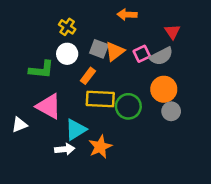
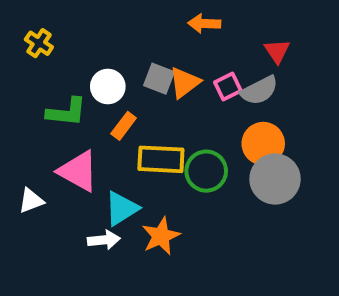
yellow cross: (67, 27) -> (39, 43), moved
orange rectangle: (88, 76) -> (124, 126), moved
gray circle: (171, 111) -> (275, 179), size x1.6

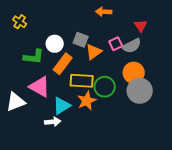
orange triangle: (185, 83) -> (94, 52), moved
orange rectangle: (124, 126) -> (63, 64), size x1.5
white triangle: (31, 201) -> (16, 102), size x1.5
orange star: (161, 236) -> (87, 101), moved

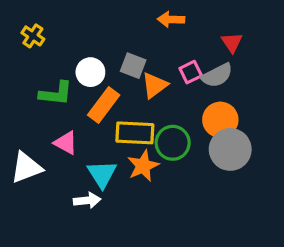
pink triangle: (40, 87) -> (66, 143), size x0.7
cyan triangle: (62, 106) -> (102, 174), turned -30

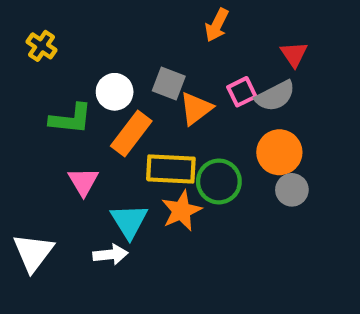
orange arrow: (171, 19) -> (217, 25), turned -65
pink triangle: (66, 143) -> (83, 181), turned 30
gray circle: (230, 149) -> (292, 190), size x0.6
white triangle: (26, 167) -> (33, 252), moved, turned -32

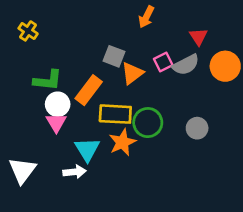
white circle: (115, 92) -> (58, 104), moved
orange circle: (279, 152) -> (225, 66), moved

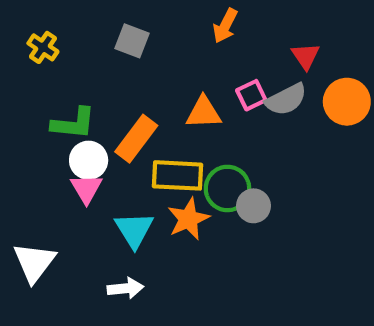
gray square: (114, 56) -> (132, 41), moved
orange triangle: (132, 73) -> (204, 113), turned 35
gray circle: (197, 128) -> (254, 206), moved
white arrow: (75, 172) -> (125, 288), moved

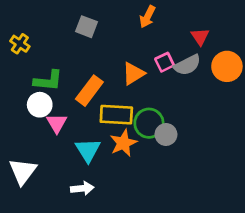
yellow cross: (43, 47) -> (20, 44), moved
orange triangle: (204, 113) -> (133, 74), turned -30
white circle: (89, 160) -> (40, 105), moved

